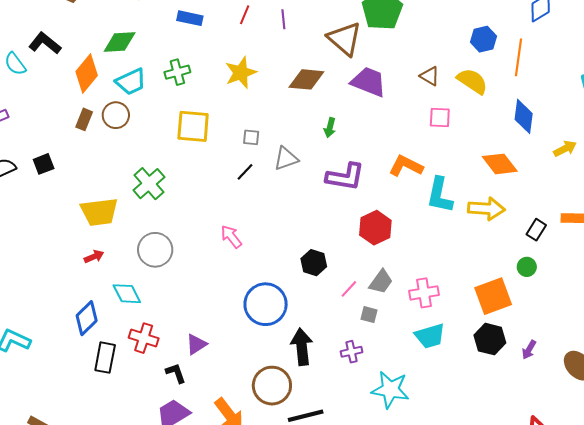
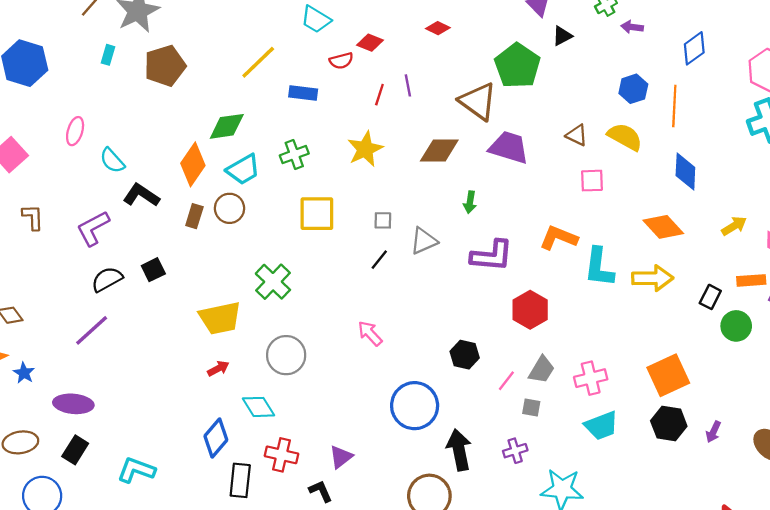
red line: (245, 15) -> (379, 95), moved
black L-shape: (45, 43) -> (141, 195), moved
yellow arrow: (565, 149) -> (734, 226), moved
green circle: (527, 267) -> (736, 326), moved, size x1.4

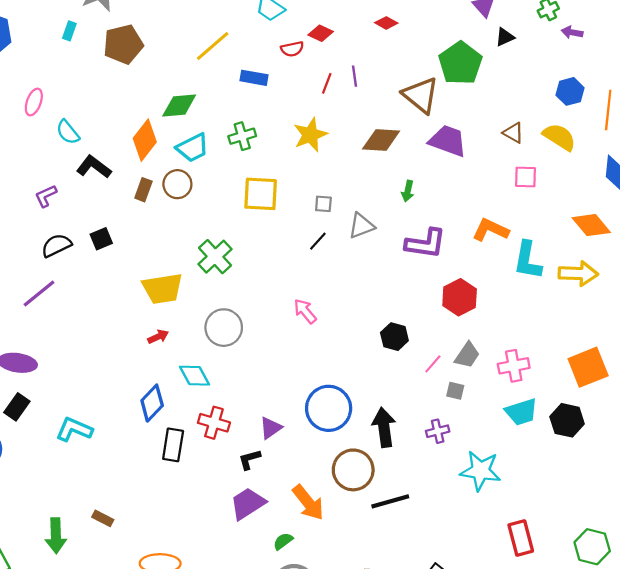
purple L-shape: (93, 228) -> (46, 196), size x0.7
blue circle: (415, 406) -> (329, 408), moved
black hexagon: (669, 423) -> (567, 420), moved
black L-shape: (321, 491) -> (249, 459), turned -85

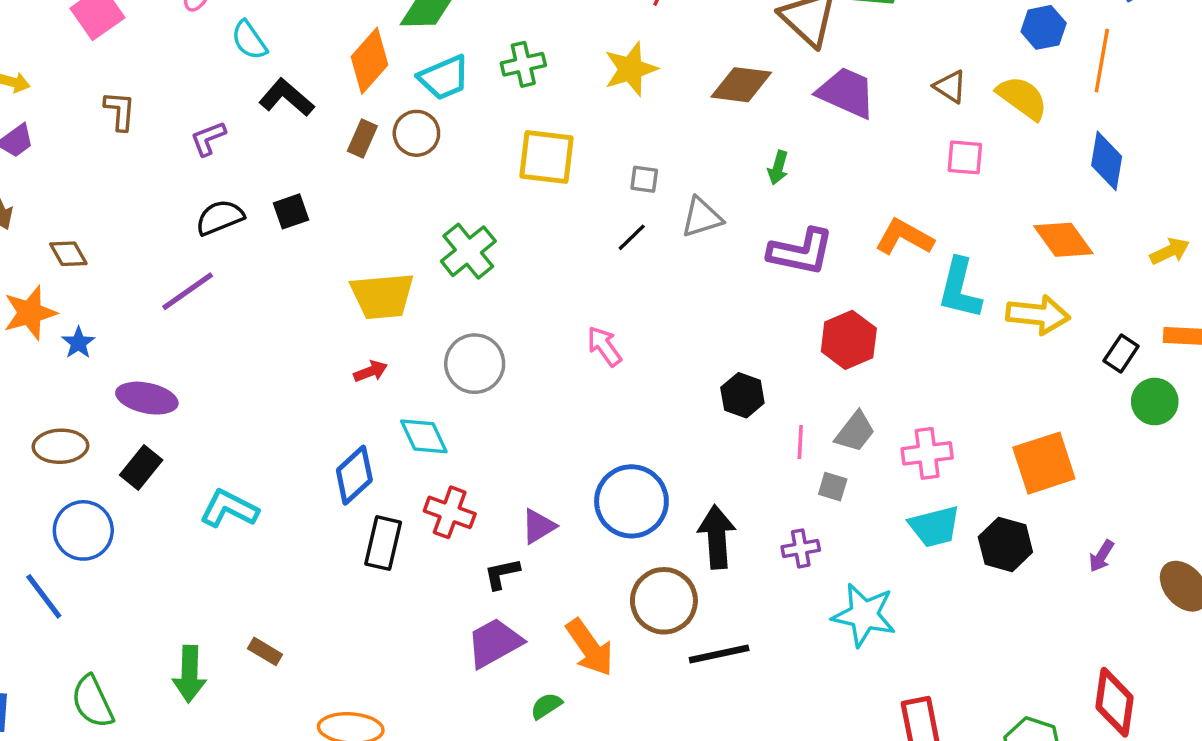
pink line: (433, 364) -> (800, 442), turned -42

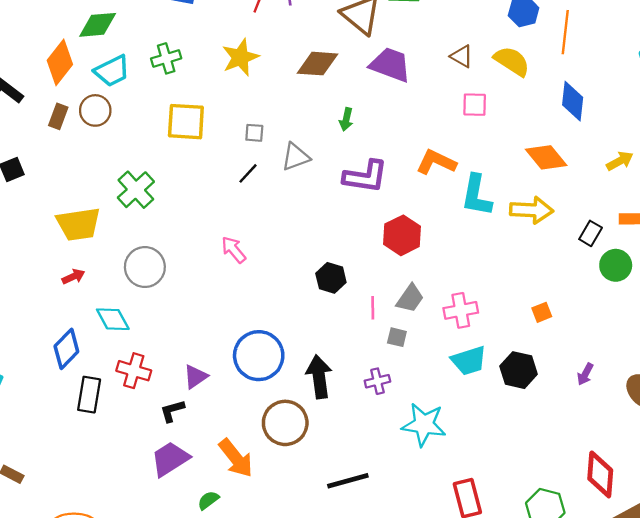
orange square: (1044, 463) -> (542, 312), size x0.5
black line: (719, 654) -> (348, 481), moved

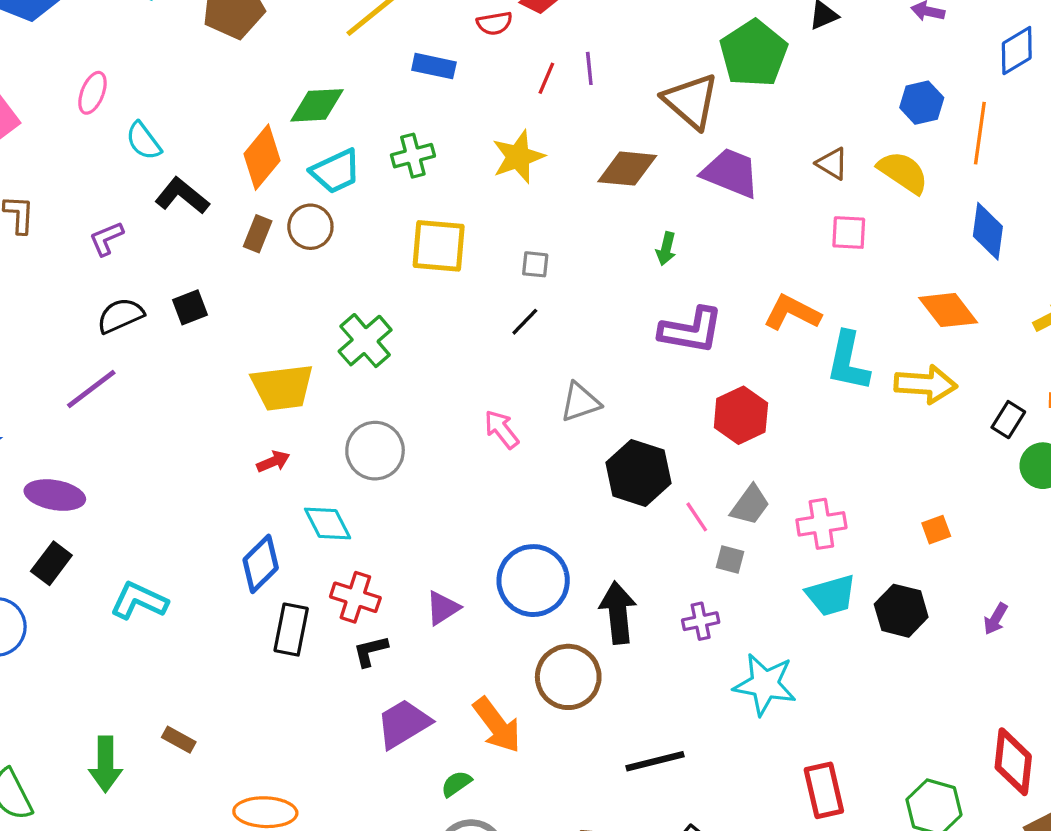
gray triangle: (296, 157) -> (580, 402), moved
black hexagon: (331, 278) -> (638, 473), size x1.5
pink line: (373, 308) -> (697, 517), turned -35
black L-shape: (172, 411) -> (371, 651), moved

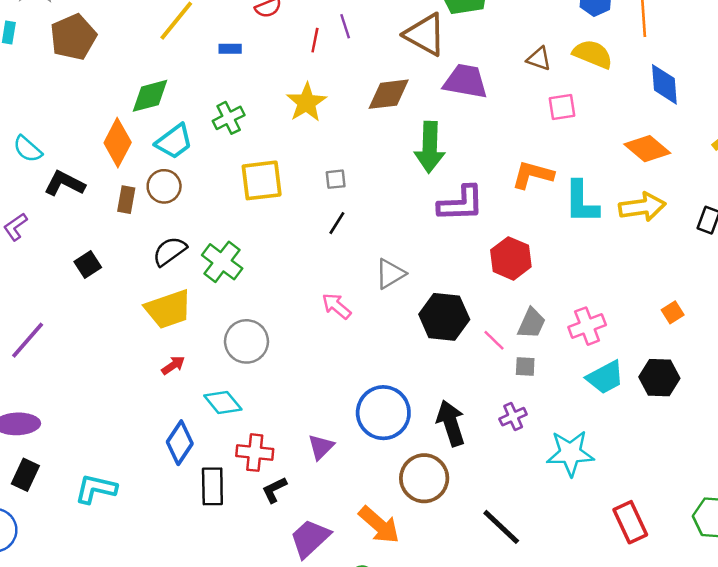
blue rectangle: (434, 66) -> (230, 49), size x0.7
green arrow: (666, 249) -> (430, 147), size x2.0
black semicircle: (120, 316) -> (170, 251), moved
black line: (655, 761) -> (501, 527), turned 69

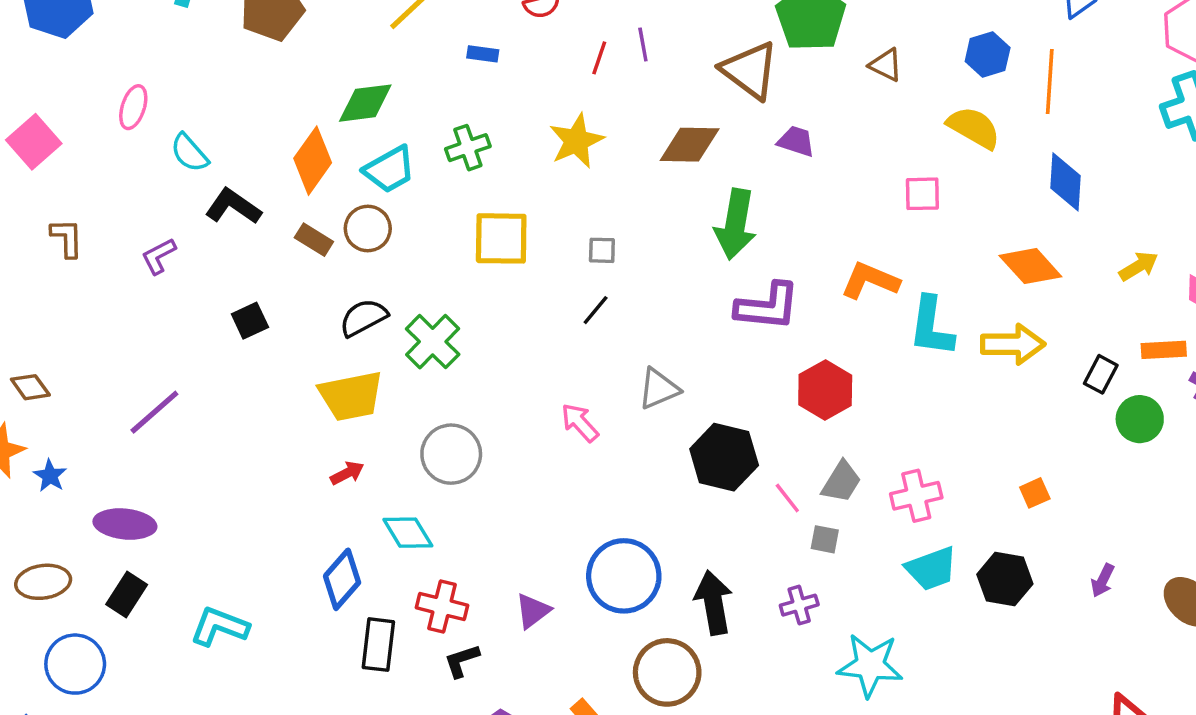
brown triangle: (539, 59) -> (886, 65), moved
purple trapezoid: (466, 81) -> (796, 141), size x0.6
brown rectangle: (126, 200) -> (314, 240), turned -76

